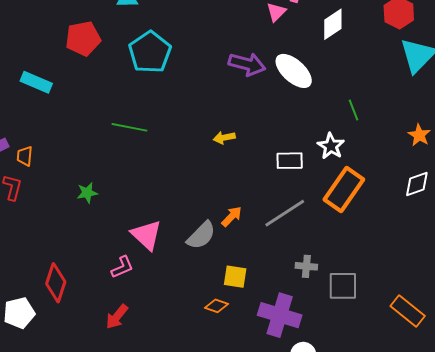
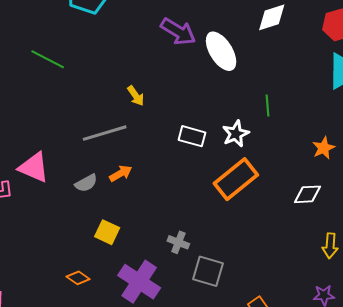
yellow arrow: (224, 138) -> (136, 96), turned -130
gray line: (285, 213) -> (105, 133), moved
pink triangle: (147, 235) -> (34, 167), turned -36
gray semicircle: (201, 235) -> (86, 183), size x0.7
orange diamond: (216, 306) -> (78, 278), moved

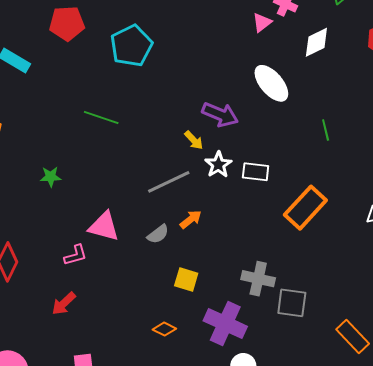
purple arrow: (178, 32) -> (220, 115), moved
white star: (236, 134) -> (218, 165), moved
gray cross: (178, 242) -> (258, 279), size x1.5

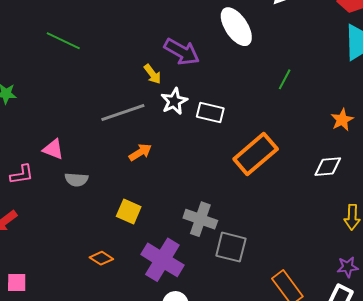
green line: (326, 130) -> (285, 79), turned 35
pink triangle: (104, 226) -> (53, 149), size x0.7
gray semicircle: (158, 234) -> (76, 180), moved, turned 35

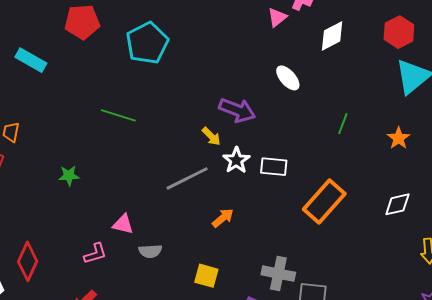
white ellipse: (236, 27) -> (288, 78), size x0.7
orange star: (342, 120) -> (399, 138), moved
orange arrow: (140, 152) -> (223, 218), moved

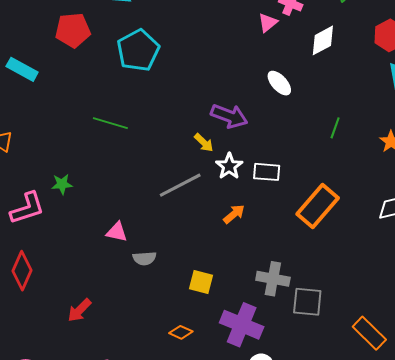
orange arrow: (223, 218) -> (234, 214), moved
pink L-shape: (95, 254) -> (27, 208), moved, size x1.5

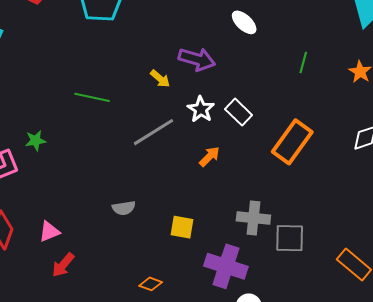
green line: (110, 123) -> (92, 97), moved
yellow arrow: (204, 143) -> (160, 79), moved
white rectangle: (267, 172) -> (239, 112), turned 44
pink triangle: (117, 232) -> (49, 232), moved, turned -30
orange diamond: (181, 332) -> (151, 284), moved

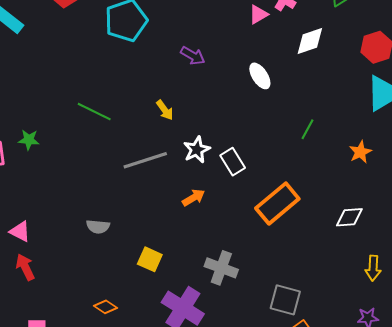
purple arrow: (197, 59) -> (193, 56), moved, size x0.7
pink triangle: (49, 232) -> (20, 231), turned 35
gray square: (290, 238) -> (285, 300), moved
red arrow: (63, 265) -> (25, 267), turned 100

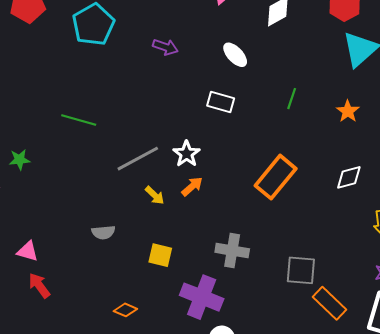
yellow arrow: (165, 110) -> (155, 195), moved
white star: (197, 150) -> (187, 154), moved
white rectangle: (233, 162) -> (221, 102), moved, turned -32

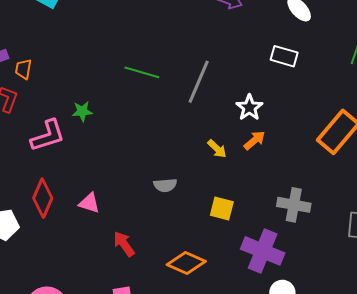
gray line: (138, 159) -> (199, 82), moved, turned -39
red arrow: (39, 285) -> (124, 244), moved
orange diamond: (125, 310) -> (186, 263), size x1.6

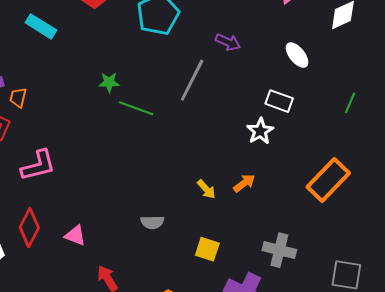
gray line: (199, 82) -> (192, 80), moved
white star: (249, 108) -> (260, 131), moved
green star: (82, 111) -> (109, 82), moved

